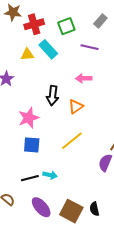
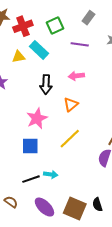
black arrow: (53, 96) -> (46, 84), moved
pink star: (29, 118) -> (37, 118), moved

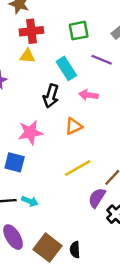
red cross: (23, 26) -> (31, 31), moved
cyan rectangle: (39, 50) -> (66, 68), moved
yellow line: (70, 139) -> (78, 168), moved

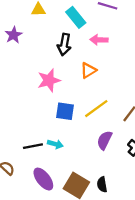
blue square: (15, 162) -> (65, 111), moved
purple semicircle: (97, 198) -> (104, 140), moved

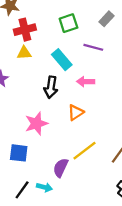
blue square: (65, 111) -> (19, 153), moved
purple semicircle: (104, 140) -> (61, 168), moved
black line: (33, 146) -> (22, 190), turned -42

